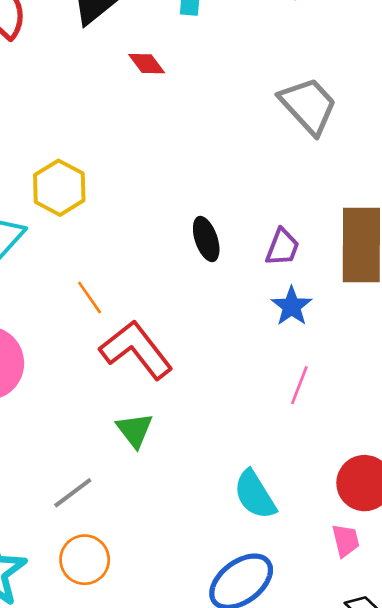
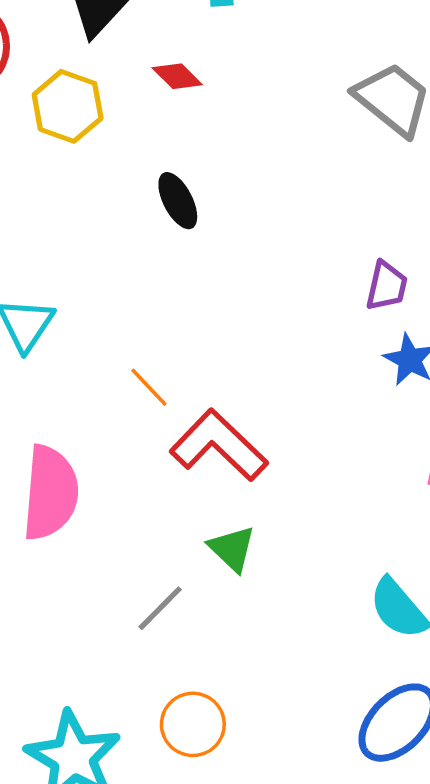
yellow hexagon: (59, 188) -> (68, 106), moved
black ellipse: (206, 239) -> (178, 201), moved
gray line: (73, 493) -> (160, 608), moved

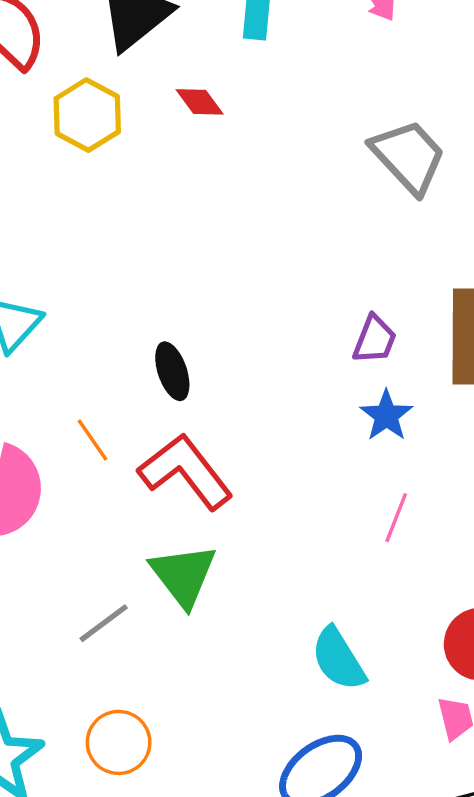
black ellipse: (178, 201) -> (172, 371), moved
orange line: (149, 387) -> (93, 440), moved
green triangle: (232, 549) -> (183, 575), size x1.4

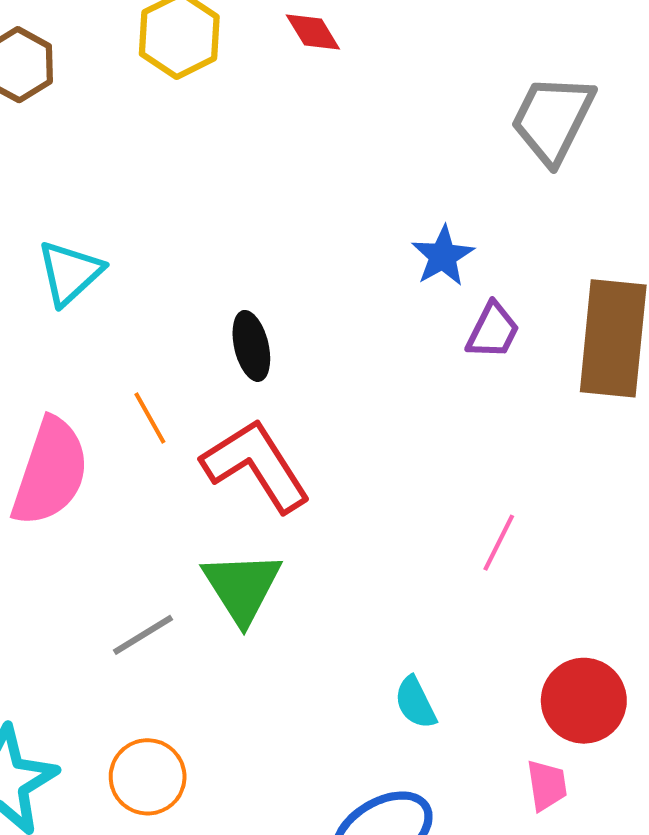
gray trapezoid: (408, 157) -> (553, 119), turned -116
blue star: (386, 416) -> (443, 256), moved
cyan semicircle: (338, 659) -> (415, 703), size x0.7

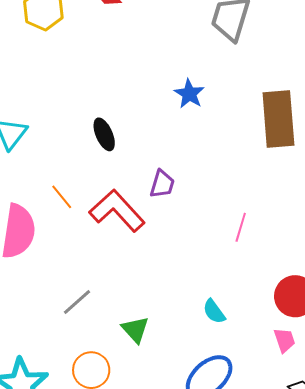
purple trapezoid: (493, 331) -> (162, 184), moved
black ellipse: (251, 346) -> (104, 134), moved
green triangle: (242, 587) -> (135, 330), moved, size x0.7

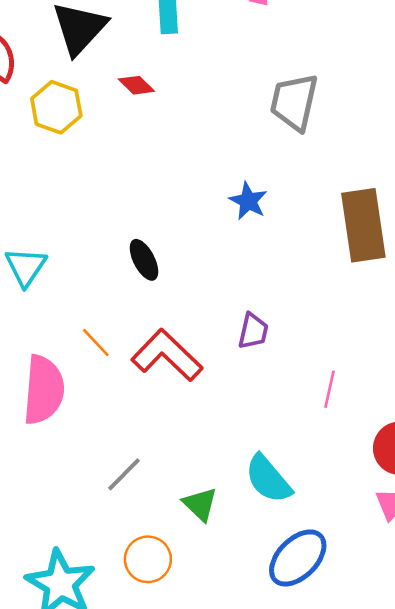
purple trapezoid: (162, 184) -> (253, 331), moved
pink line: (241, 227) -> (330, 389), moved
cyan semicircle: (214, 312) -> (268, 479), moved, size x1.6

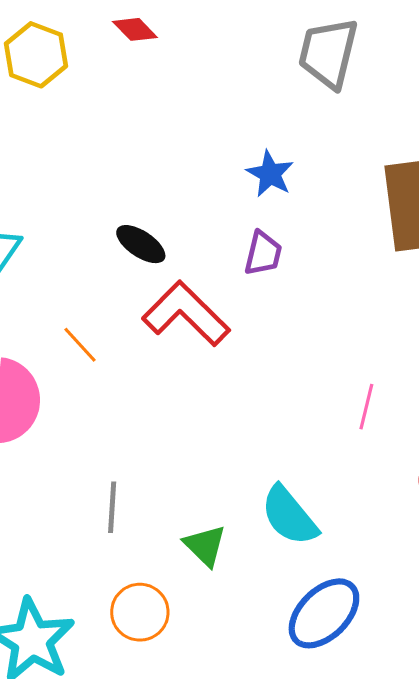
black ellipse: (144, 260) -> (141, 244), turned -30
purple trapezoid: (253, 331) -> (263, 253), moved
red L-shape: (167, 355) -> (186, 314), moved
gray line: (124, 474) -> (112, 507), turned -42

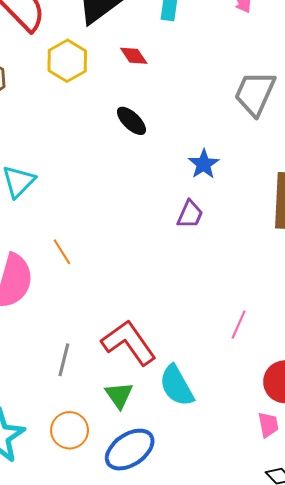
black ellipse: (141, 244) -> (131, 121), moved
red L-shape: (186, 314) -> (129, 343), moved
blue ellipse: (324, 613) -> (130, 450), moved

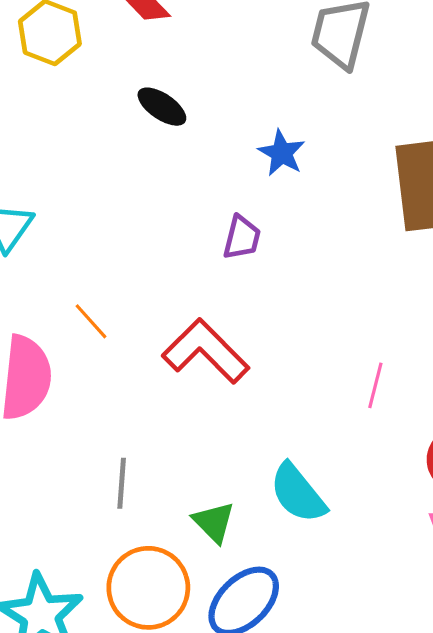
purple trapezoid: (190, 214) -> (242, 238), moved
red L-shape: (129, 343) -> (206, 351), moved
orange circle: (70, 430) -> (148, 588), size x1.4

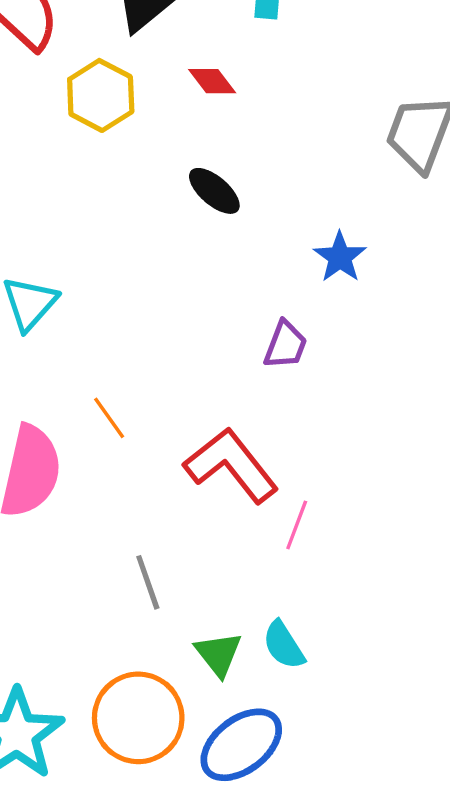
pink line: (375, 385) -> (297, 525), moved
gray line: (122, 483) -> (148, 582), moved, turned -30
cyan semicircle: (298, 493) -> (284, 645), moved, size x0.7

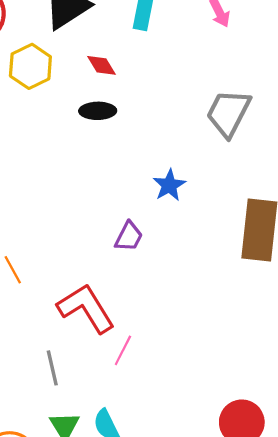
black ellipse: (214, 191) -> (98, 111), moved, turned -48
gray line: (148, 582) -> (52, 368), moved

